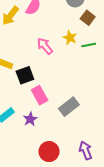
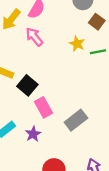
pink arrow: (45, 46) -> (34, 37), moved
black square: (25, 75) -> (27, 85), turned -30

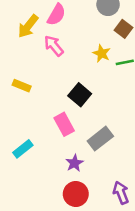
black square: (27, 85) -> (80, 95), moved
purple star: (33, 134) -> (74, 163), moved

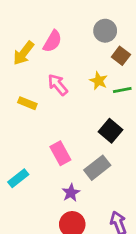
pink arrow: (54, 46) -> (58, 85), moved
yellow rectangle: (22, 86) -> (27, 103), moved
black square: (80, 95) -> (110, 131), moved

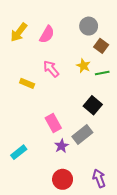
yellow arrow: (23, 53) -> (19, 32), moved
cyan rectangle: (18, 178) -> (19, 152), moved
purple star: (71, 193) -> (62, 146), moved

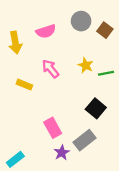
gray circle: (89, 26) -> (81, 21), moved
yellow arrow: (19, 32) -> (15, 43), moved, turned -48
pink semicircle: (47, 34) -> (46, 31), turned 42
brown square: (101, 46) -> (105, 30), moved

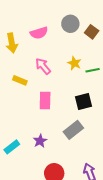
black square: (96, 108) -> (83, 102), turned 36
pink rectangle: (53, 128) -> (45, 101), moved, turned 30
purple star: (62, 153) -> (40, 141), moved

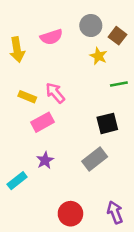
yellow star: (74, 63) -> (98, 56), moved
pink arrow: (43, 66) -> (55, 93), moved
pink rectangle: (45, 101) -> (43, 122), moved, turned 60
purple star: (40, 141) -> (45, 160), moved

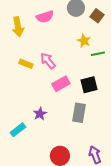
yellow star: (98, 56) -> (84, 41), moved
pink rectangle: (43, 122) -> (61, 84), moved
gray rectangle: (95, 159) -> (79, 113), turned -42

